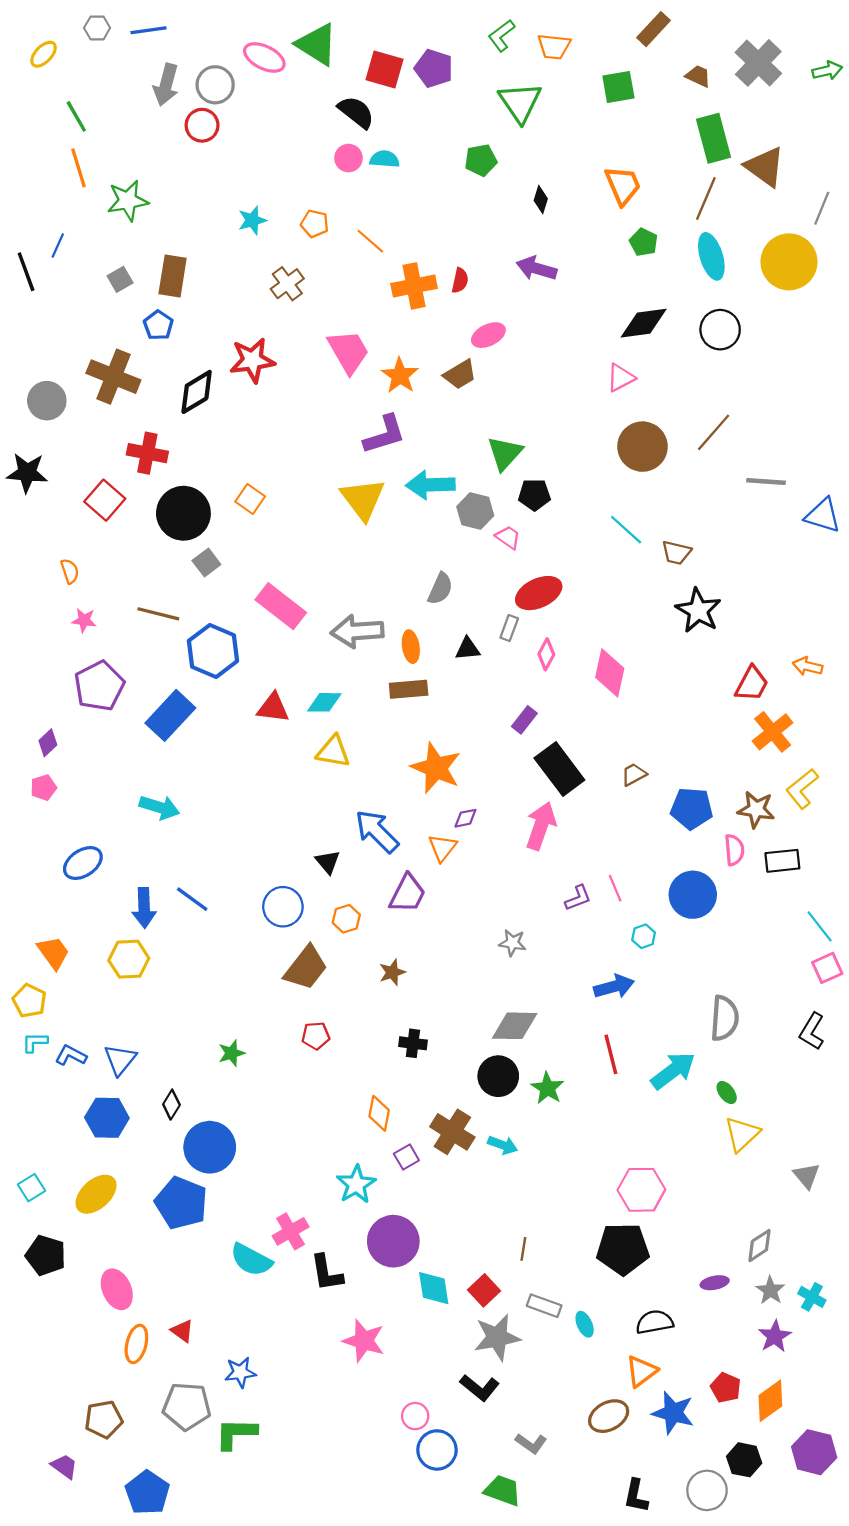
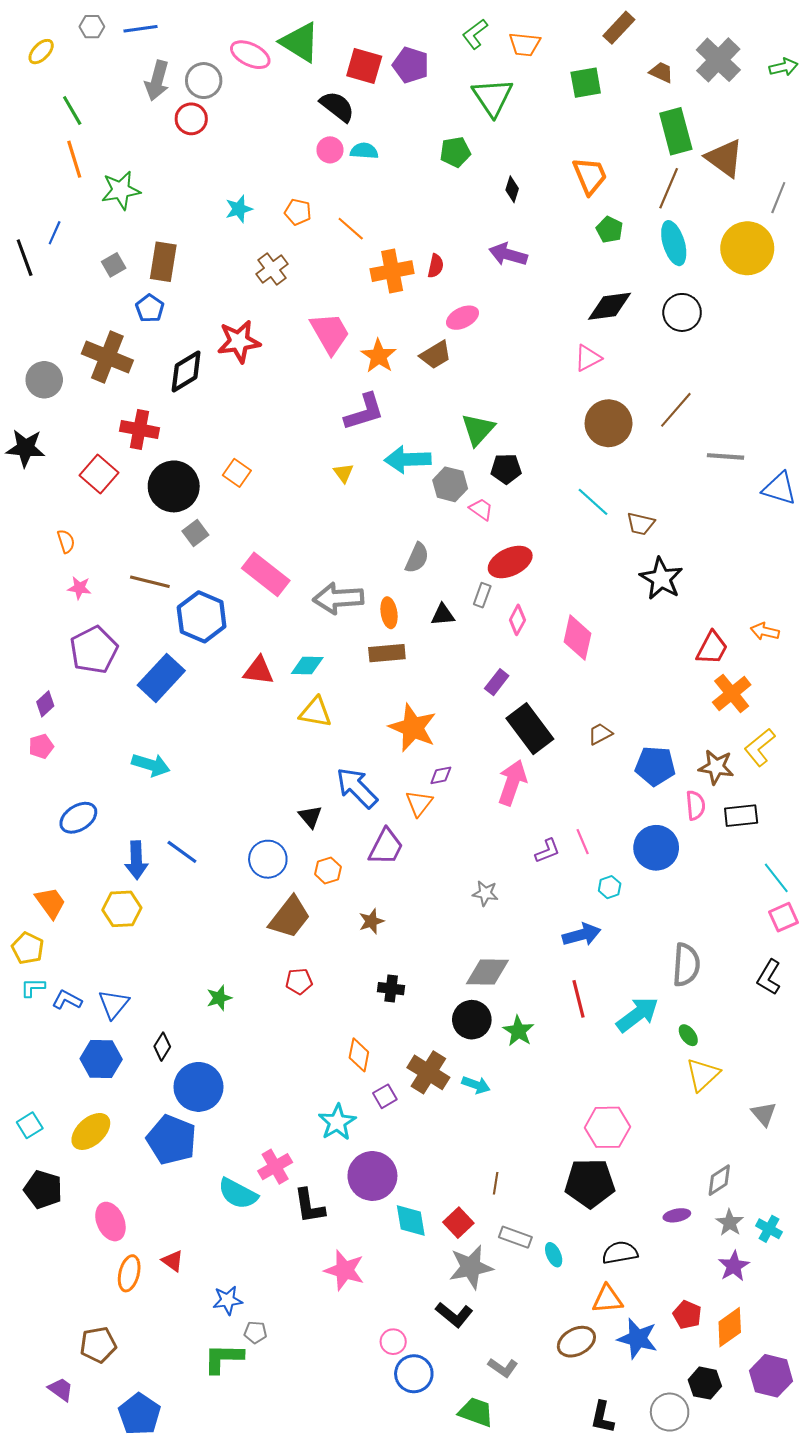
yellow triangle: (363, 499) -> (343, 473), size x0.5
orange triangle: (641, 1371) -> (607, 1299), turned 32
gray pentagon: (187, 1406) -> (255, 1332), moved, size x0.5

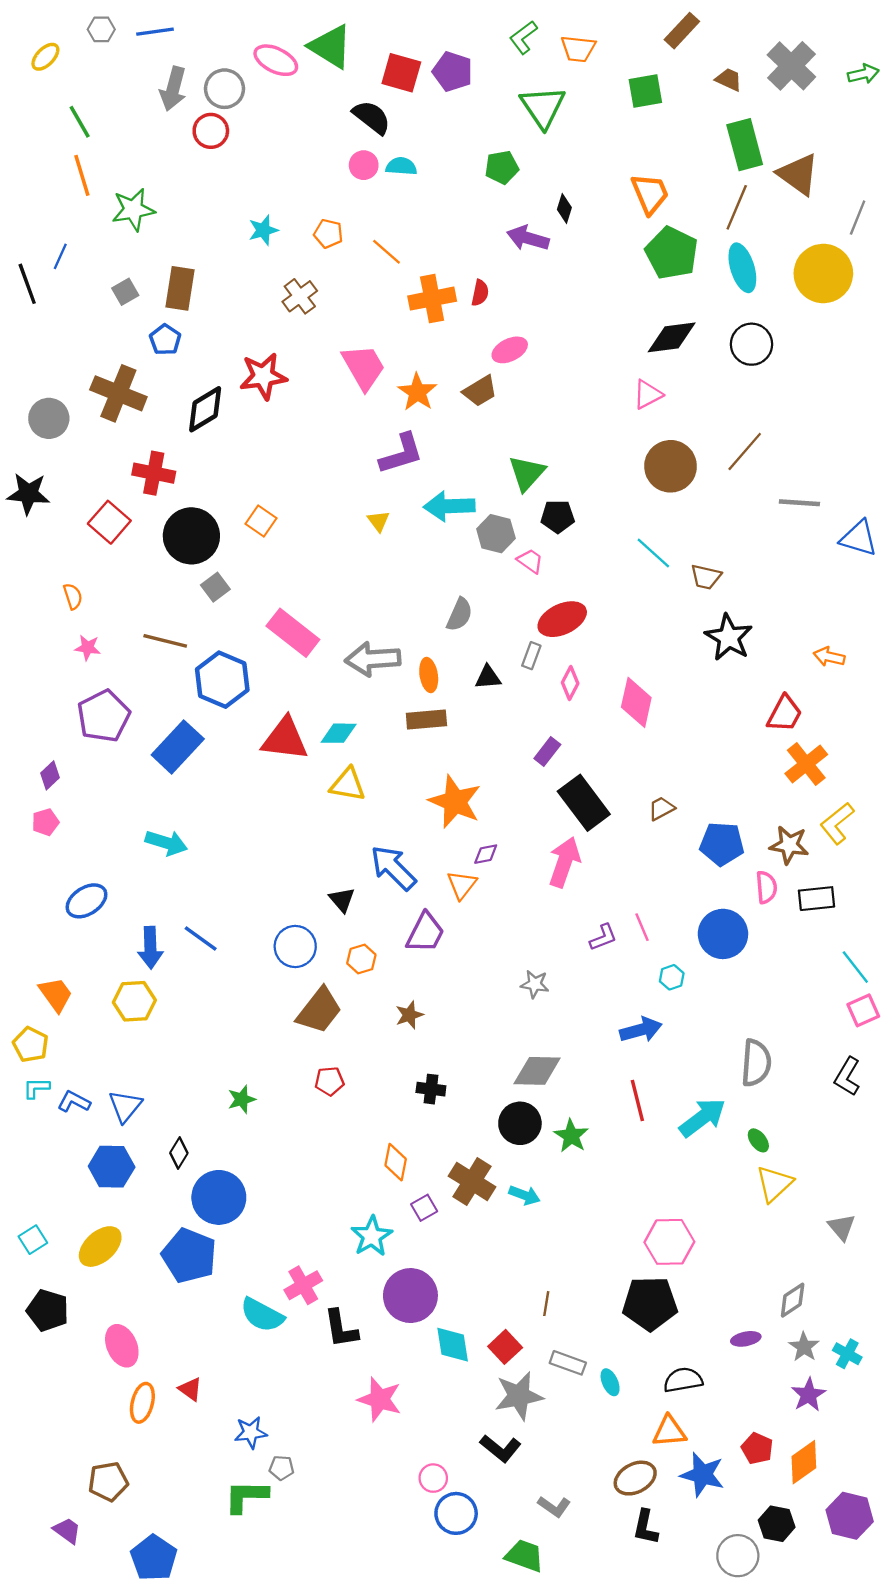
green pentagon: (610, 230) -> (672, 253), size x1.8
purple arrow: (508, 254) -> (528, 238), moved
orange arrow: (765, 631) -> (829, 657), moved
red triangle: (259, 671) -> (285, 739), size x1.4
black L-shape: (602, 1417) -> (645, 1527), moved

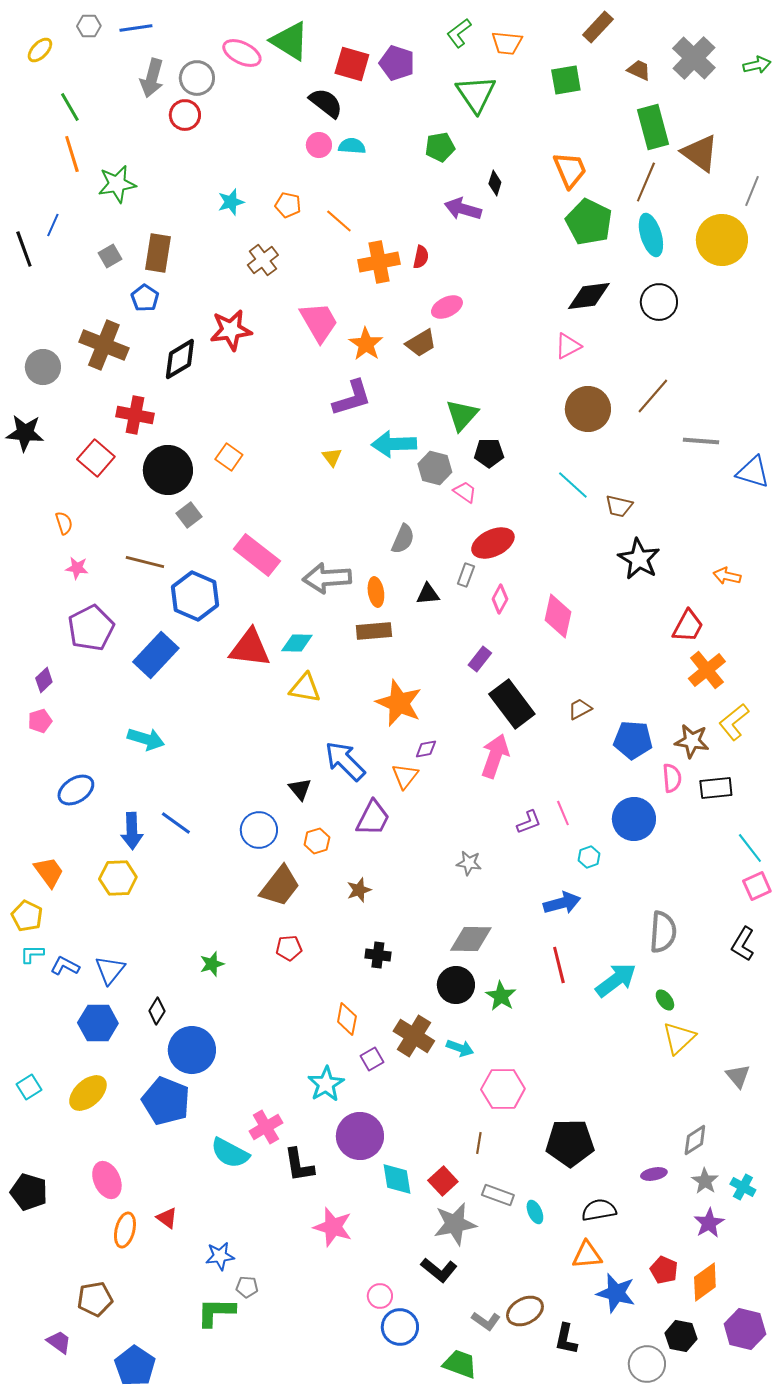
pink hexagon: (669, 1242) -> (503, 1089), moved
black pentagon: (48, 1310) -> (29, 1192), moved
brown ellipse: (635, 1478) -> (525, 1311), moved

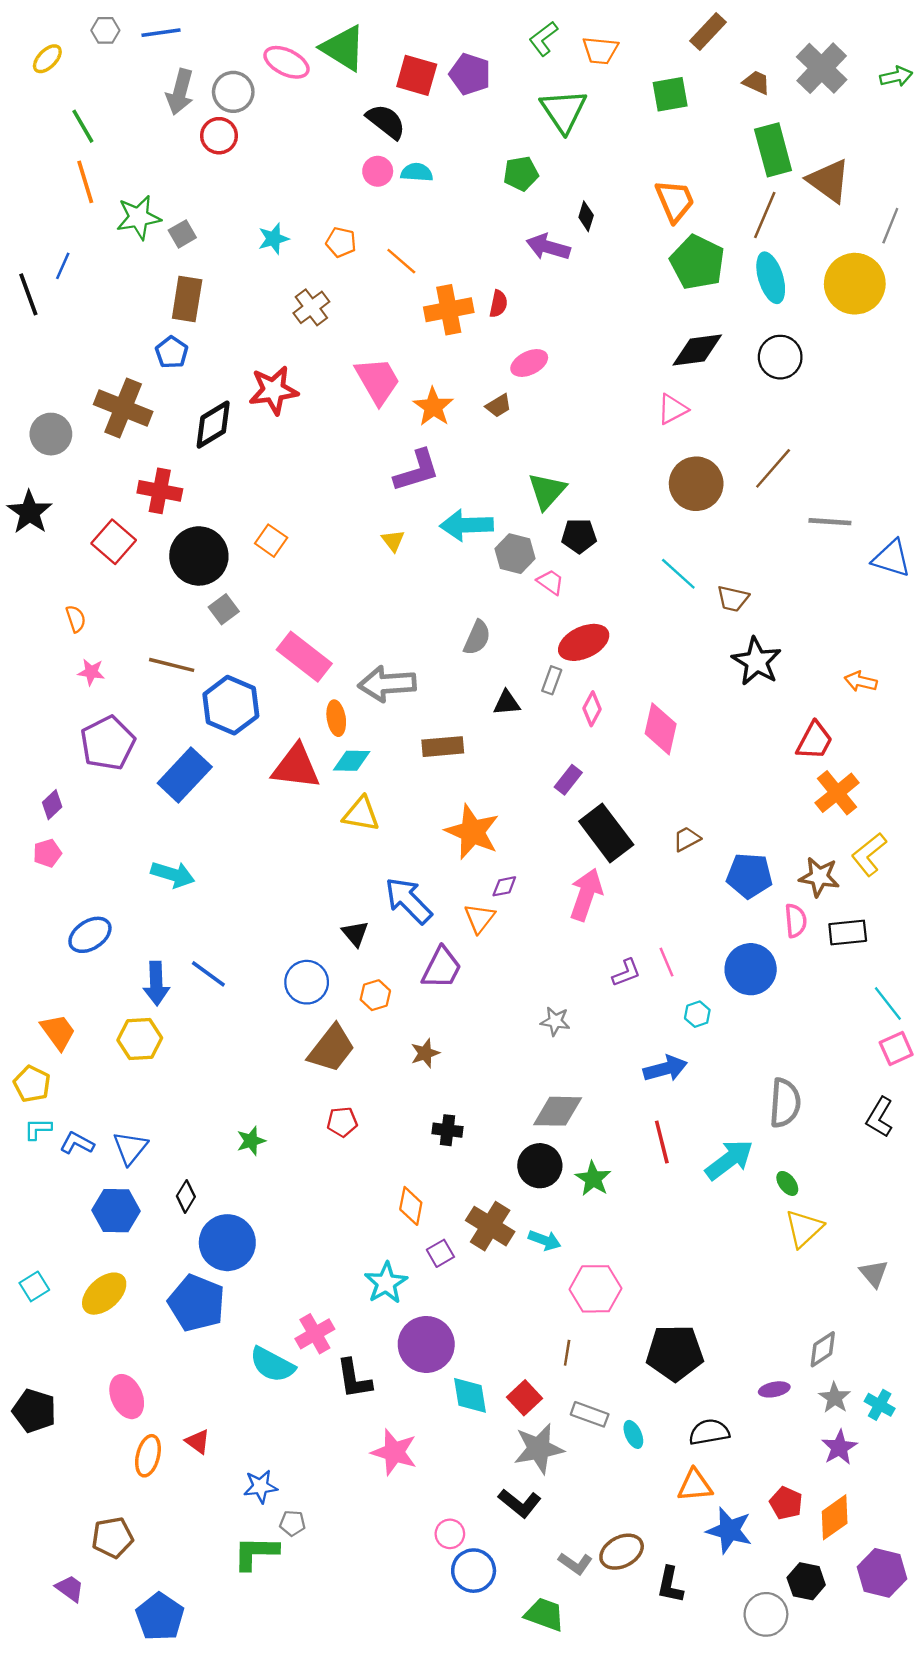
gray square: (110, 256) -> (182, 234), moved
brown trapezoid: (421, 343) -> (498, 406), size x0.7
black star: (25, 433) -> (30, 512), turned 30
orange ellipse: (376, 592) -> (336, 718), moved

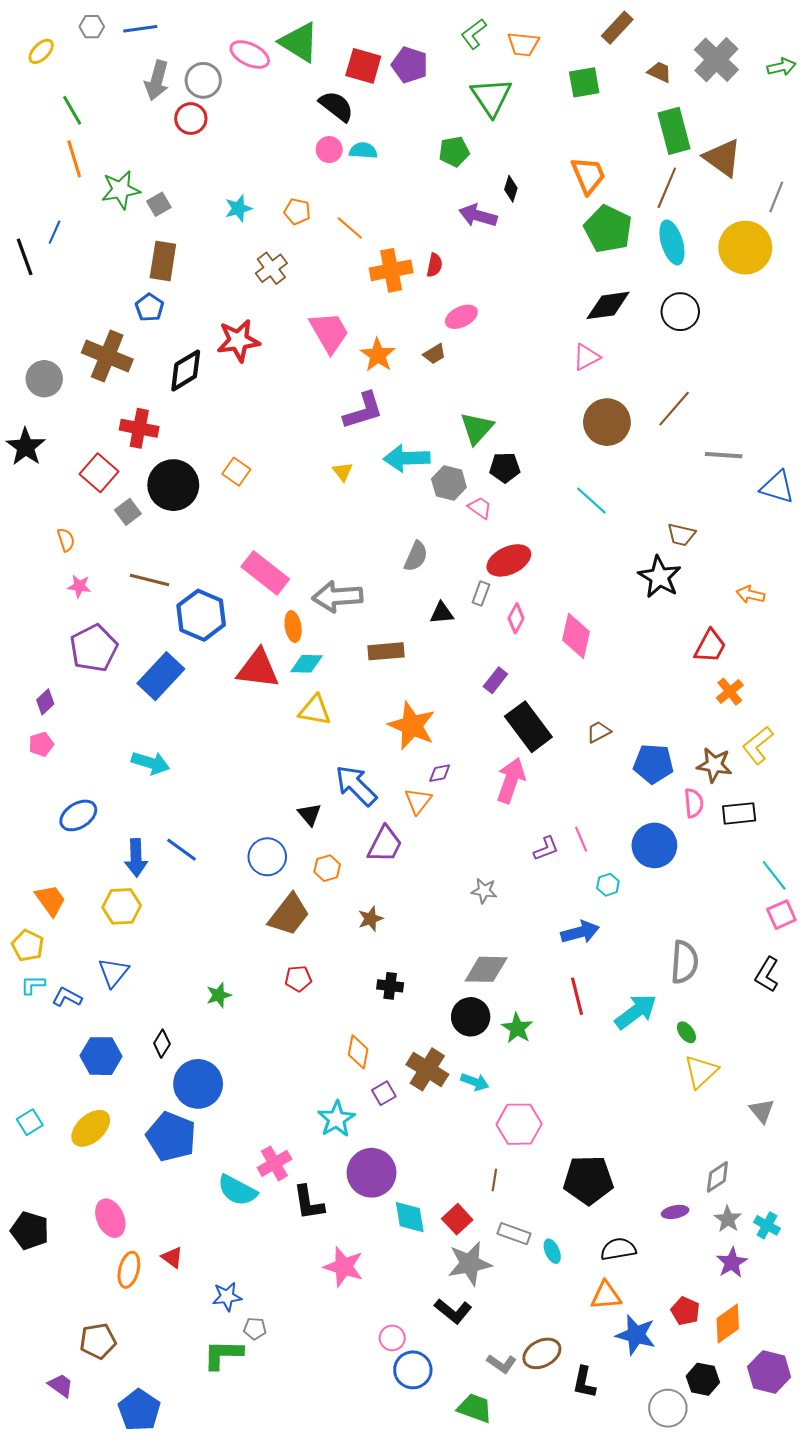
brown trapezoid: (733, 599) -> (681, 535), moved
gray square: (224, 609) -> (128, 512), moved
orange cross: (837, 793) -> (730, 692), size x0.7
blue triangle: (130, 1148) -> (113, 972), moved

